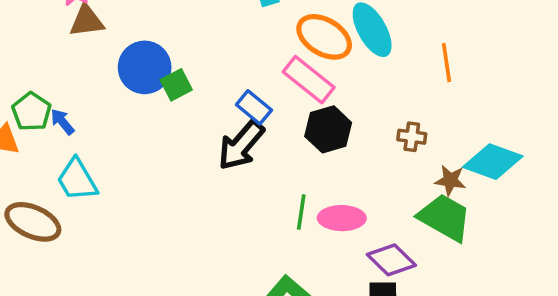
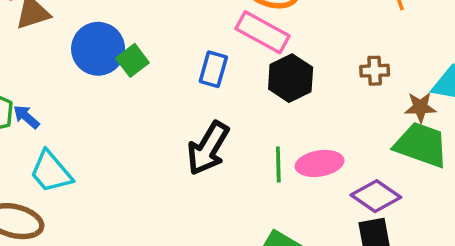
blue rectangle: (254, 107) -> (213, 69), turned 76
black arrow: (241, 145) -> (208, 148), moved

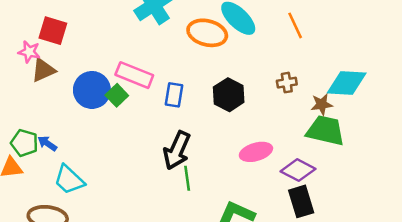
pink rectangle: (263, 32) -> (134, 75), moved
green line: (278, 164) -> (187, 178), moved

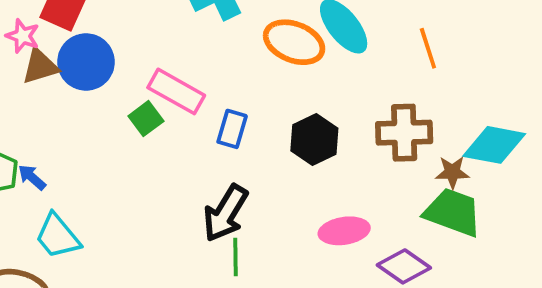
brown cross: (287, 83) -> (404, 133), size x1.8
blue circle: (92, 90) -> (86, 62), moved

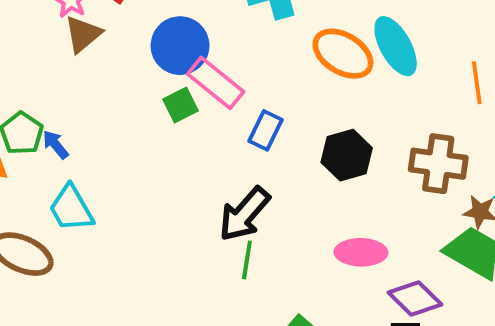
blue circle: (86, 62) -> (180, 46), moved
brown triangle: (40, 66) -> (83, 34), turned -33

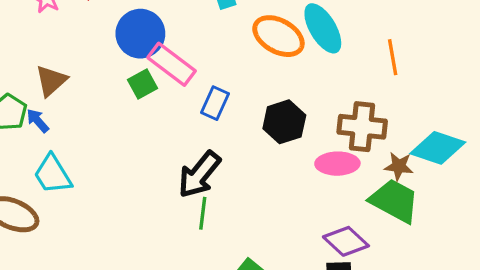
brown triangle: (83, 34) -> (51, 81), moved
pink ellipse: (361, 252) -> (337, 164), moved

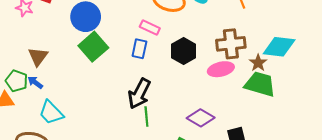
pink rectangle: (172, 64) -> (150, 27), moved, size x0.7
green square: (142, 84) -> (93, 47), size x1.6
brown star: (399, 166) -> (258, 63), turned -30
purple diamond: (346, 241) -> (201, 118), moved

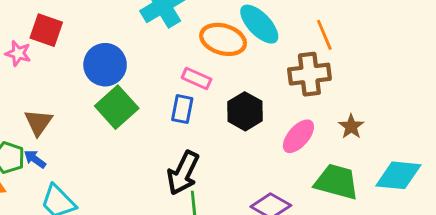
brown cross: (231, 44) -> (309, 74), moved
cyan diamond: (279, 47) -> (398, 175), moved
pink ellipse: (221, 69) -> (298, 136), turned -35
green trapezoid: (260, 84) -> (337, 182), moved

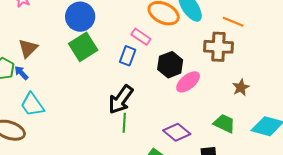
orange line: (324, 35) -> (233, 22), turned -55
pink ellipse: (298, 136) -> (188, 82), moved
green trapezoid: (337, 182) -> (224, 123), size x0.7

